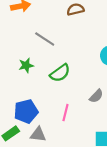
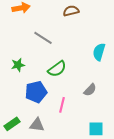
green star: (26, 65) -> (18, 65), moved
blue pentagon: (26, 111) -> (36, 92), moved

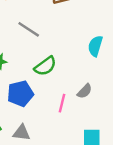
pink line: (62, 105) -> (62, 103), moved

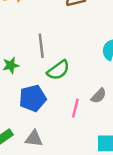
gray line: (29, 29) -> (41, 46), moved, turned 50

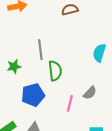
green semicircle: (58, 70) -> (55, 71), turned -60

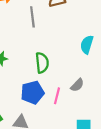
gray line: (40, 50) -> (32, 17), moved
blue pentagon: (33, 95) -> (32, 93), moved

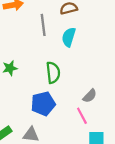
cyan semicircle: (87, 45) -> (69, 37), moved
pink line: (57, 96) -> (82, 116), moved, turned -42

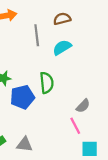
cyan semicircle: (69, 37) -> (62, 47), turned 42
blue pentagon: (43, 104) -> (22, 97), moved

